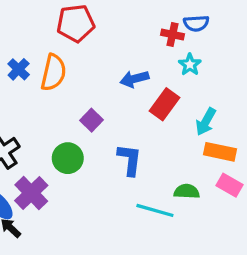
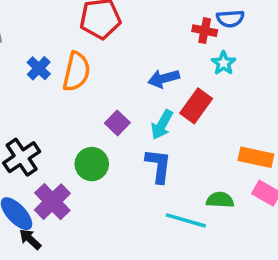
cyan arrow: (206, 122) -> (162, 125), moved

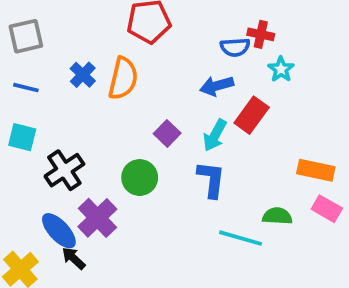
blue semicircle: (230, 19) -> (235, 47), moved

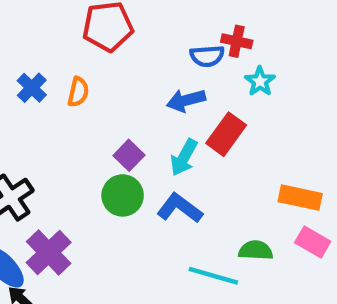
orange semicircle: (123, 78) -> (78, 92), size x0.6
green circle: (140, 178) -> (123, 195), moved
blue L-shape: (211, 179) -> (180, 208), turned -60

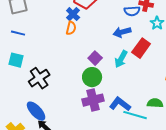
blue cross: (32, 88) -> (73, 14), moved
blue L-shape: (180, 208) -> (120, 104), moved
purple cross: (49, 253) -> (93, 100), moved, turned 30

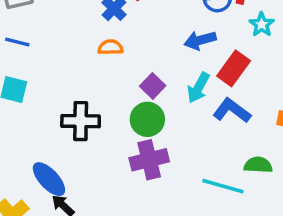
orange semicircle: (71, 28) -> (110, 47), moved, turned -104
black cross: (39, 78) -> (81, 121), moved, turned 35
blue L-shape: (120, 104) -> (232, 111), moved

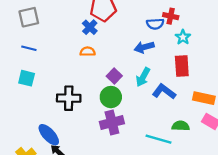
red rectangle: (234, 68) -> (182, 66), moved, turned -40

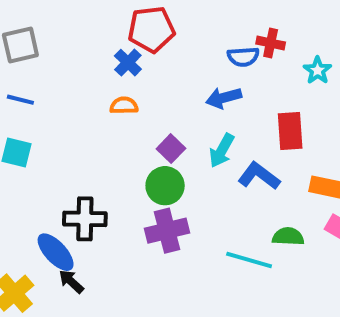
cyan star: (183, 37) -> (317, 70), moved
black cross: (69, 98) -> (85, 219), moved

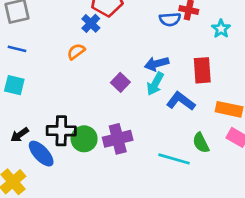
blue arrow: (224, 98) -> (157, 64), moved
orange semicircle: (124, 106) -> (76, 52), moved, turned -36
green circle: (165, 186) -> (84, 139), moved
green semicircle: (288, 237) -> (201, 143), turned -120
black arrow: (71, 281) -> (20, 135), moved, turned -78

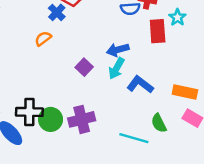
red rectangle: (202, 70) -> (158, 31), moved

